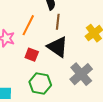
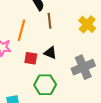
black triangle: (58, 47) -> (50, 53), moved, size x0.6
gray cross: (81, 74) -> (83, 67), turned 30

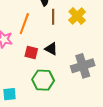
yellow cross: (87, 24) -> (77, 16), moved

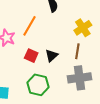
brown line: (53, 17) -> (77, 51), moved
black triangle: (51, 49) -> (51, 55), turned 40

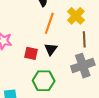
orange line: (30, 26) -> (49, 23), moved
brown line: (77, 51) -> (84, 39), moved

